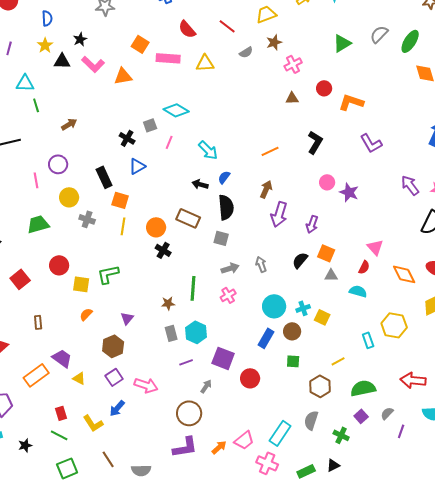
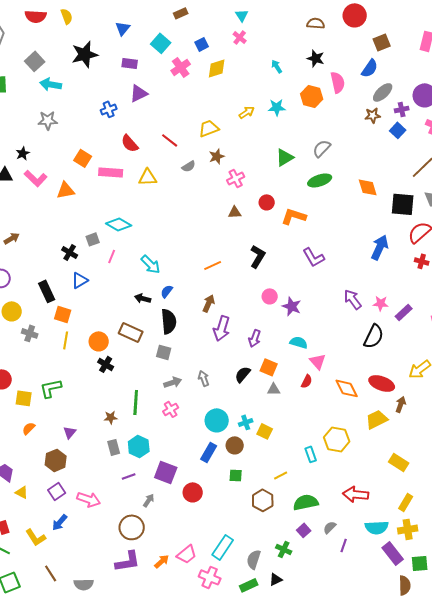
green ellipse: (410, 41) -> (320, 180), moved, turned 40
cyan semicircle: (358, 291) -> (299, 342), moved
gray semicircle: (311, 420) -> (254, 559), moved

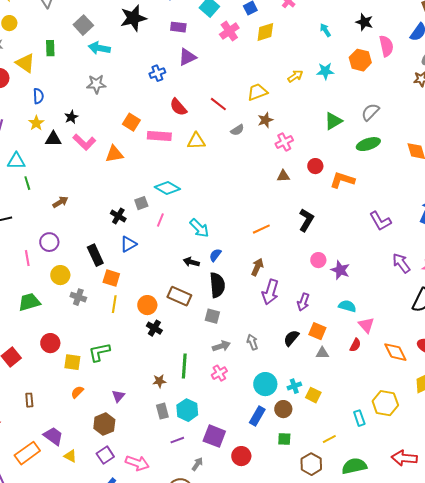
purple L-shape: (314, 257) -> (380, 221), moved

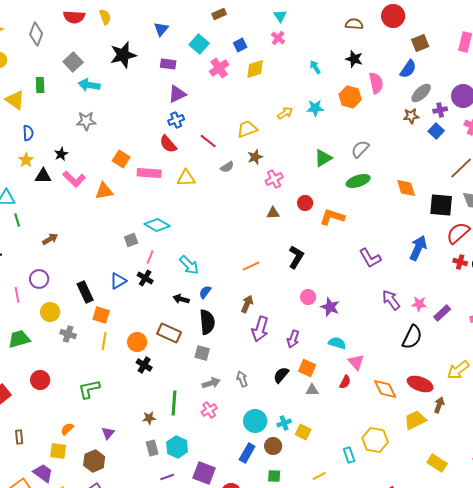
blue cross: (157, 73) -> (176, 120), moved
black cross: (118, 216) -> (145, 278), moved
yellow square: (72, 362) -> (58, 451), moved

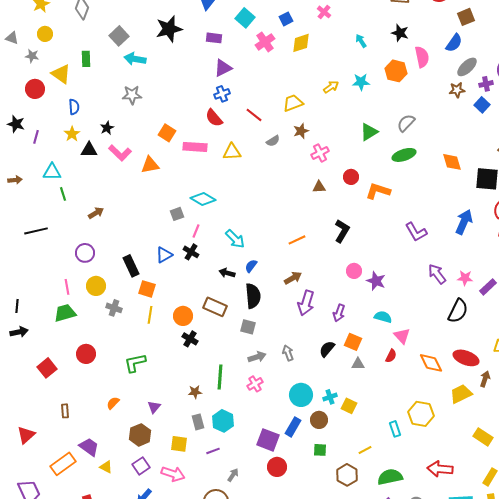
pink line: (17, 295) -> (67, 287), moved
brown arrow: (247, 304) -> (293, 278), turned 36
yellow square: (58, 451) -> (179, 444), moved
purple square: (204, 473) -> (268, 440), moved

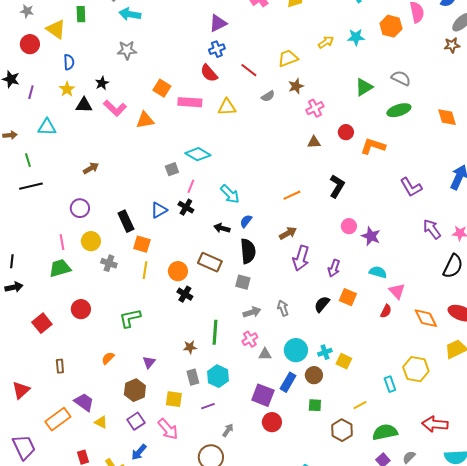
gray semicircle: (406, 123) -> (401, 78), turned 72
green line: (63, 194) -> (28, 160), moved
gray triangle: (358, 364) -> (265, 354), moved
pink arrow: (173, 474) -> (168, 429), turned 30

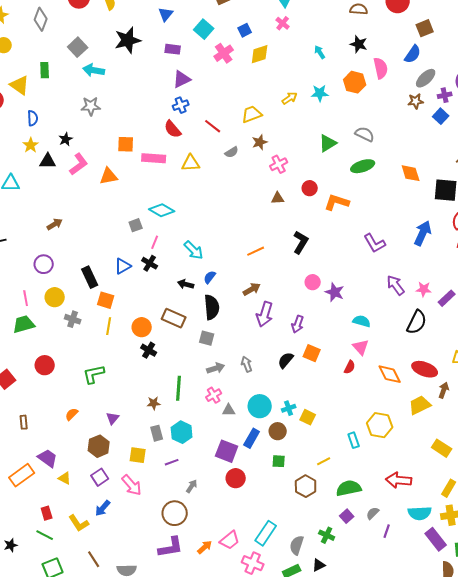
orange square: (162, 88) -> (126, 144), turned -30
pink L-shape: (115, 108) -> (79, 164), turned -80
cyan semicircle: (378, 272) -> (362, 321), moved

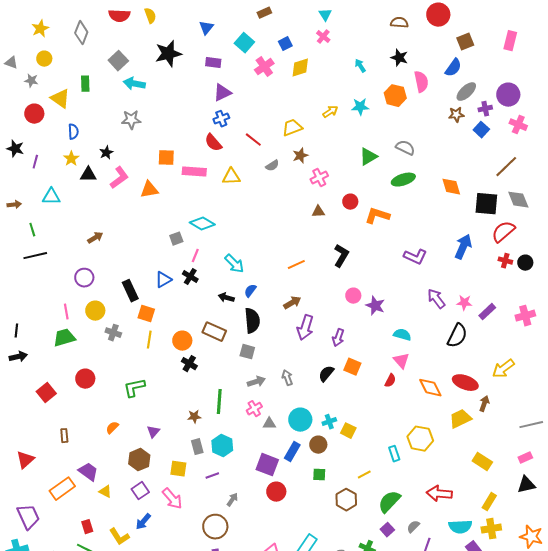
purple L-shape: (375, 243) -> (415, 257), turned -35
green semicircle: (349, 488) -> (389, 502), turned -35

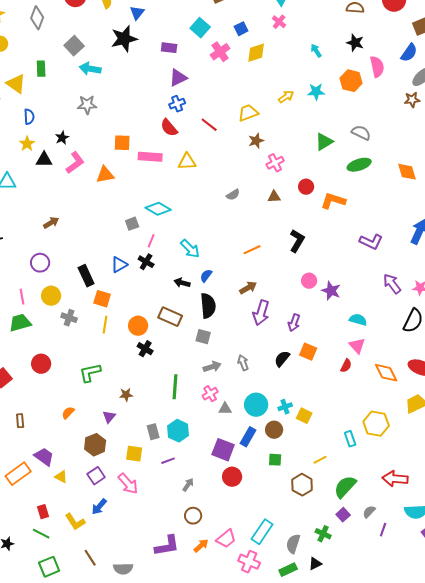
blue triangle: (206, 28) -> (137, 13), moved
gray semicircle: (272, 166) -> (233, 195), moved
brown star: (194, 417) -> (126, 395), moved
brown circle: (215, 527) -> (193, 516), moved, size x0.7

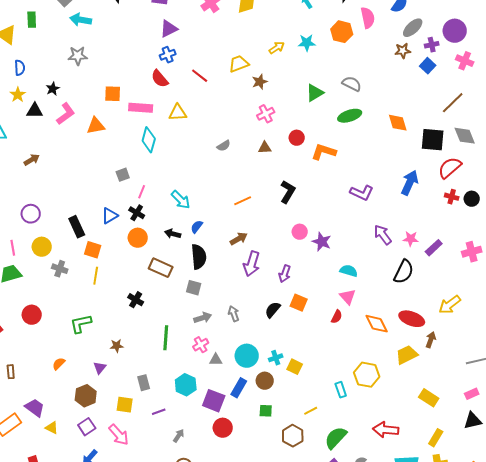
brown star: (256, 141) -> (260, 82), moved
cyan diamond: (158, 209) -> (149, 140), moved, turned 75
brown arrow: (51, 223) -> (32, 160), moved
orange circle: (138, 326) -> (138, 238), moved
cyan hexagon: (178, 431) -> (186, 385), moved

